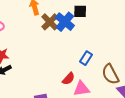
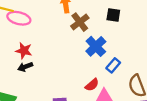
blue cross: (65, 22) -> (96, 46), moved

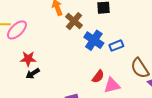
pink ellipse: (19, 18) -> (17, 30), turned -45
blue rectangle: (113, 65) -> (116, 46), moved, turned 40

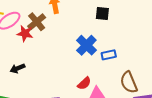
brown cross: (74, 21) -> (37, 22), moved
red star: (28, 59) -> (25, 33), moved

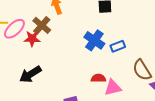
black arrow: (18, 68) -> (30, 74), size x1.5
red semicircle: (84, 83) -> (98, 78), turned -128

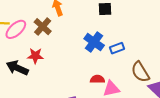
red star: (32, 39) -> (35, 56), moved
black arrow: (30, 74) -> (17, 68), moved, turned 55

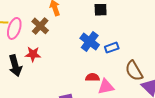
pink ellipse: (16, 29) -> (14, 28), turned -30
black arrow: (17, 68) -> (15, 66), turned -130

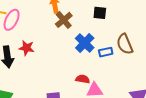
brown cross: (40, 26) -> (64, 20), moved
brown semicircle: (134, 71) -> (125, 44), moved

